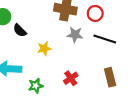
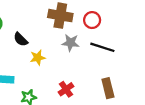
black semicircle: (20, 30) -> (21, 39), moved

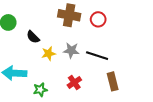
gray star: (71, 43) -> (71, 50), moved
black line: (102, 47) -> (97, 56), moved

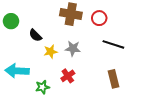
black line: (97, 56) -> (113, 44), moved
red cross: (74, 82) -> (68, 76), moved

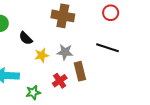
red circle: (99, 18) -> (111, 13), moved
brown rectangle: (113, 79) -> (80, 71), moved

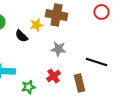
black line: (107, 48) -> (96, 62), moved
yellow star: (42, 55) -> (36, 25), moved
brown rectangle: (80, 71) -> (79, 83), moved

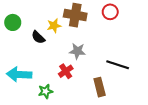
red circle: (101, 12) -> (110, 12), moved
red cross: (53, 76) -> (66, 71), moved

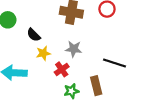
yellow star: (54, 26) -> (43, 53), moved
green star: (46, 91) -> (71, 91), moved

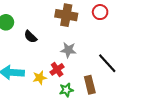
yellow star: (43, 53) -> (40, 78), moved
black line: (115, 63) -> (107, 63), turned 30

